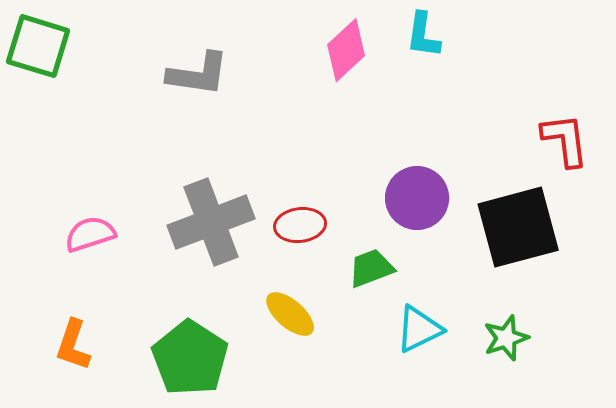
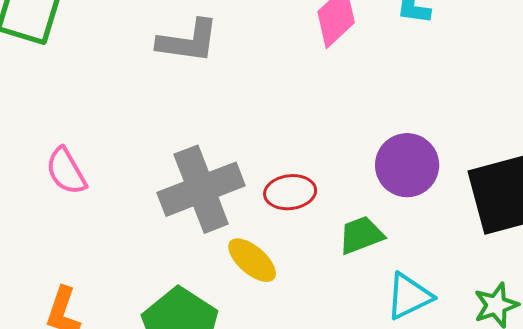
pink semicircle: (90, 234) -> (66, 171), moved, turned -102
yellow ellipse: (290, 314) -> (252, 260), moved

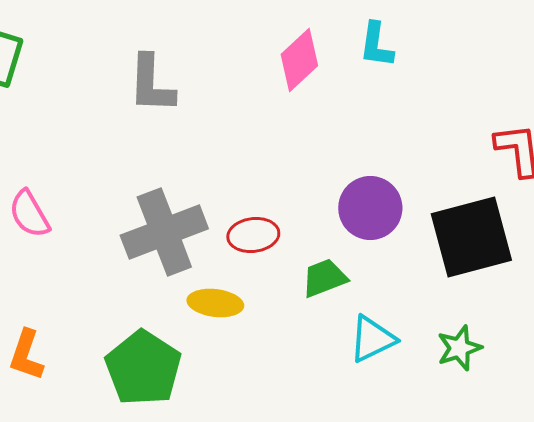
gray L-shape: (188, 41) -> (151, 84), turned 84
yellow ellipse: (252, 260) -> (215, 303), turned -34

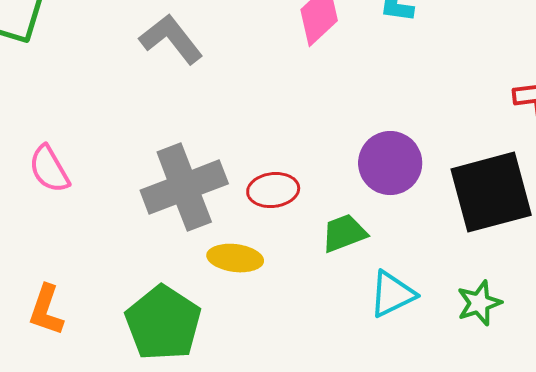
gray L-shape: (151, 84) -> (171, 39), turned 140

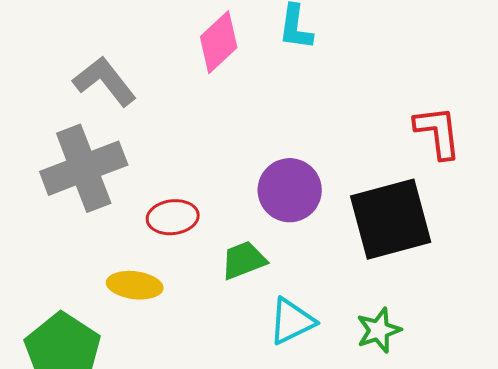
gray L-shape: (171, 39) -> (105, 81), moved
gray cross: (184, 187) -> (84, 168), moved

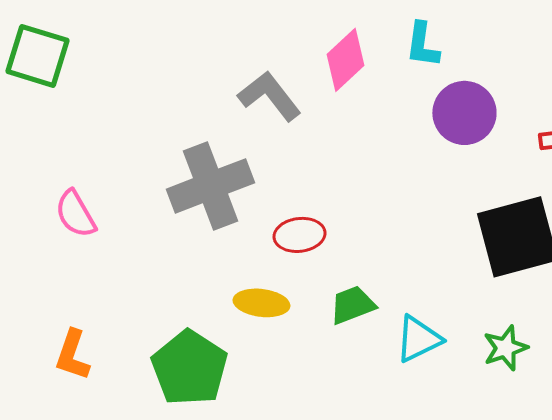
gray L-shape: (105, 81) -> (269, 96), moved
purple circle: (290, 190) -> (464, 113), moved
green trapezoid: (244, 260) -> (352, 305), moved

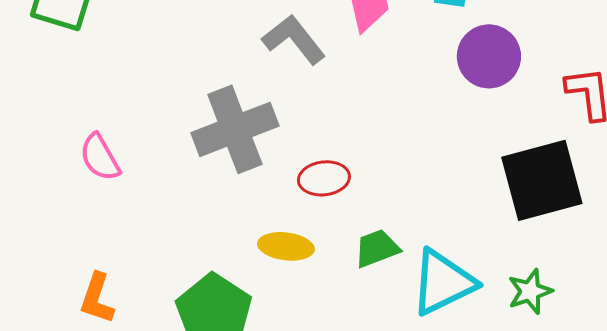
cyan triangle: (418, 339) -> (443, 282), size x1.4

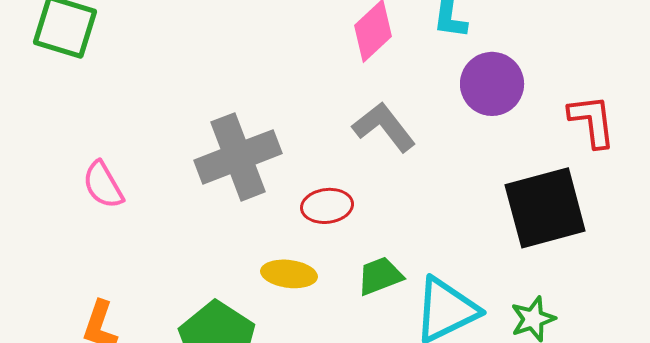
gray L-shape: (294, 39) -> (384, 127), moved

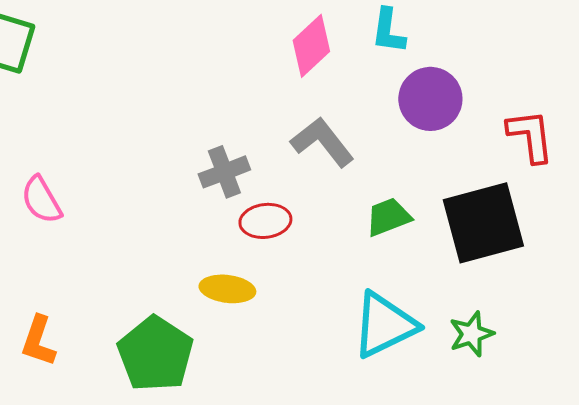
gray cross: (238, 157) -> (224, 172), moved, size x0.6
green trapezoid: (380, 276) -> (388, 217), moved

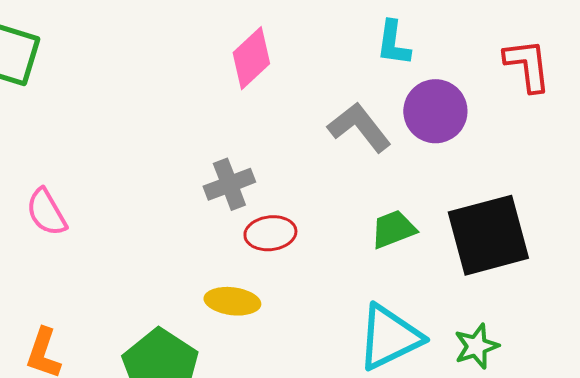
pink diamond: (311, 46) -> (251, 58), moved
red L-shape: (530, 136) -> (527, 65), moved
gray L-shape: (322, 142) -> (359, 127), moved

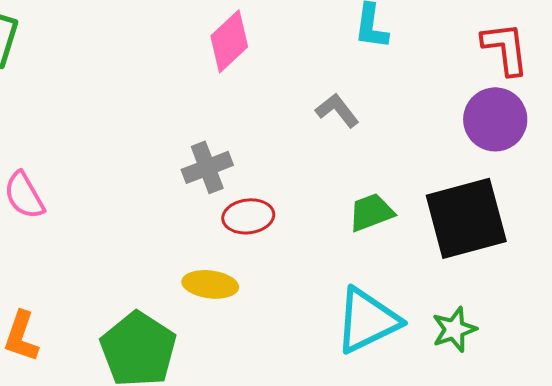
purple circle: (435, 111) -> (495, 119), moved
gray L-shape: (359, 127) -> (337, 110), size x0.7

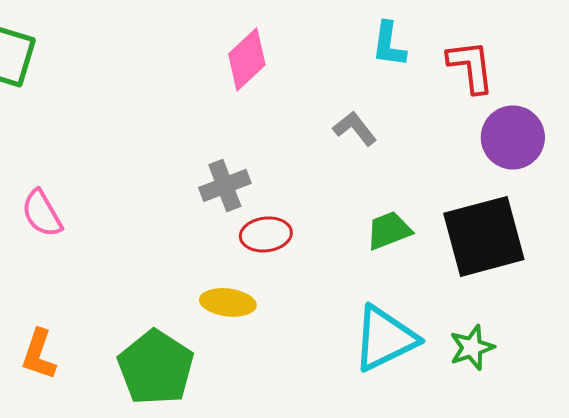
red L-shape: (505, 48) -> (471, 66), moved

